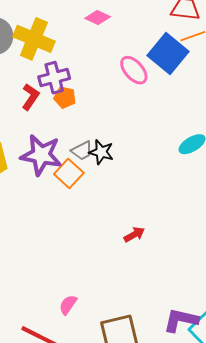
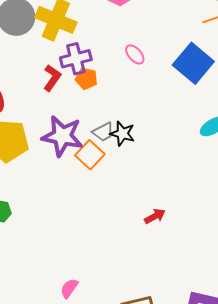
blue square: (168, 54) -> (193, 63), moved
pink ellipse: (134, 70) -> (135, 54), moved, size x0.7
pink semicircle: (68, 305) -> (69, 288), moved

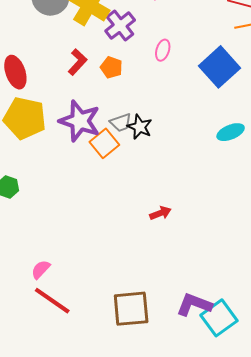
pink ellipse: (135, 54) -> (163, 50), turned 50
purple cross: (76, 59) -> (120, 26), moved, turned -32
pink semicircle: (69, 288) -> (41, 269), moved

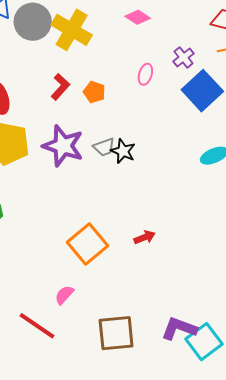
purple cross: (120, 26) -> (183, 57), moved, size x0.7
orange square: (104, 143) -> (88, 244), moved, size x1.4
pink semicircle: (41, 269) -> (64, 295), moved

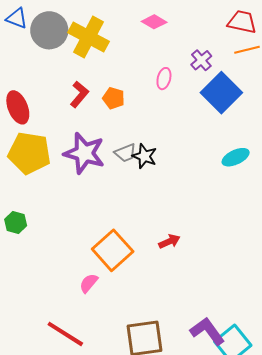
pink semicircle: (64, 295) -> (89, 283), moved
purple L-shape: (179, 328) -> (207, 331), turned 36

